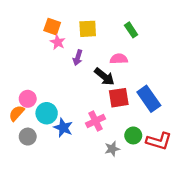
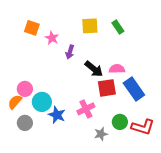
orange square: (52, 27) -> (32, 28), moved
yellow square: (88, 29) -> (90, 26), moved
pink semicircle: (119, 59) -> (117, 69), moved

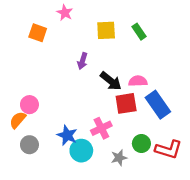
pink star: (52, 38) -> (65, 13), moved
cyan circle: (42, 102) -> (81, 151), moved

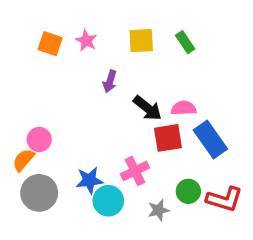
pink star: (65, 13) -> (86, 41), moved
blue star: (67, 135) -> (89, 180), turned -30
gray circle: (29, 145) -> (39, 193), size x1.5

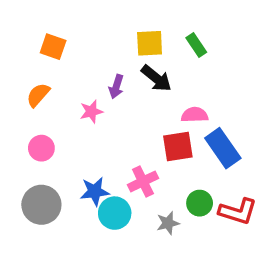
pink star: (86, 41) -> (91, 112), moved, turned 30
black arrow: (148, 108) -> (156, 78), moved
orange semicircle: (23, 160) -> (38, 95), moved

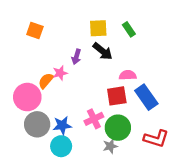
orange semicircle: (38, 95) -> (46, 81), moved
pink circle: (41, 148) -> (27, 97), size x1.6
green circle: (200, 203) -> (118, 128), moved, size x1.5
gray circle: (41, 205) -> (37, 124), moved
cyan circle: (115, 213) -> (61, 146), moved

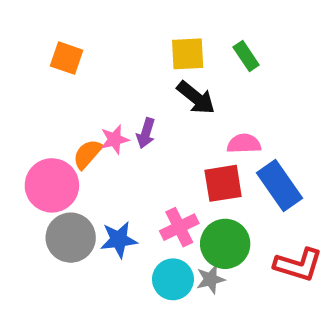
purple arrow: (76, 57) -> (146, 133), moved
cyan circle: (61, 146) -> (173, 279), moved

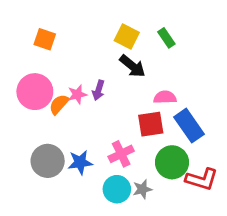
yellow square: (188, 54) -> (127, 36), turned 30
pink circle: (52, 185) -> (35, 92), moved
green circle: (225, 244) -> (172, 162), moved

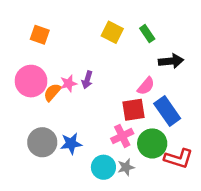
black arrow: (132, 66) -> (171, 61), moved, turned -45
pink semicircle: (165, 97) -> (146, 86), turned 132
pink cross: (121, 154) -> (122, 136), moved

